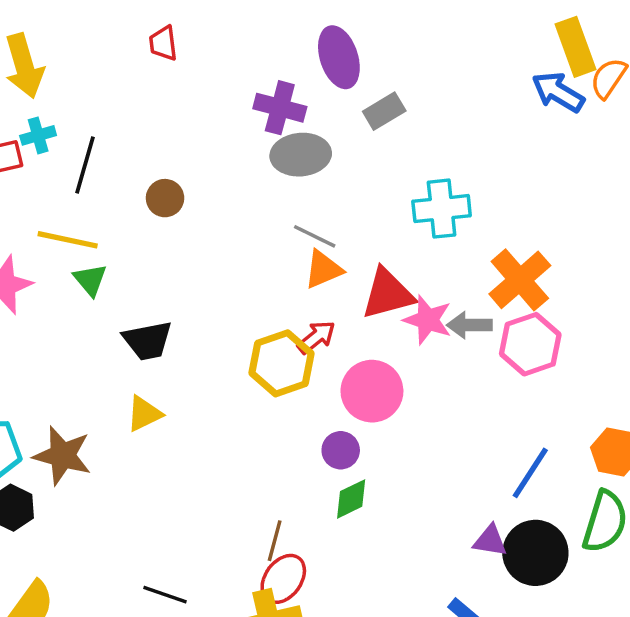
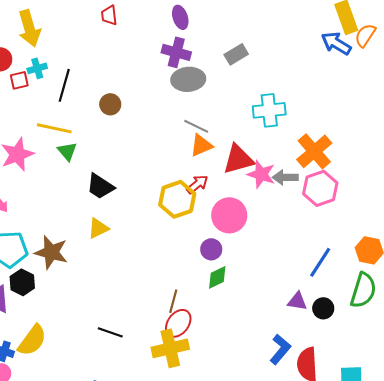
purple ellipse: (339, 57) -> (180, 17), moved, size x0.7
black trapezoid: (148, 341) -> (100, 186), turned 44
black circle: (535, 553) -> (323, 308), size x0.6

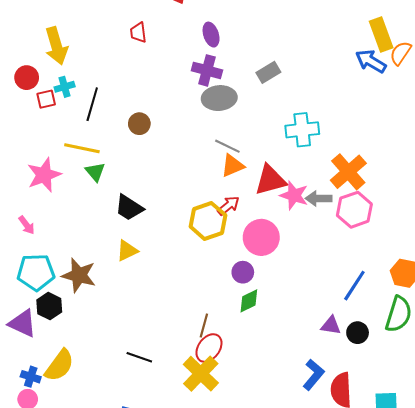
yellow cross: (170, 348) -> (201, 374), turned -33

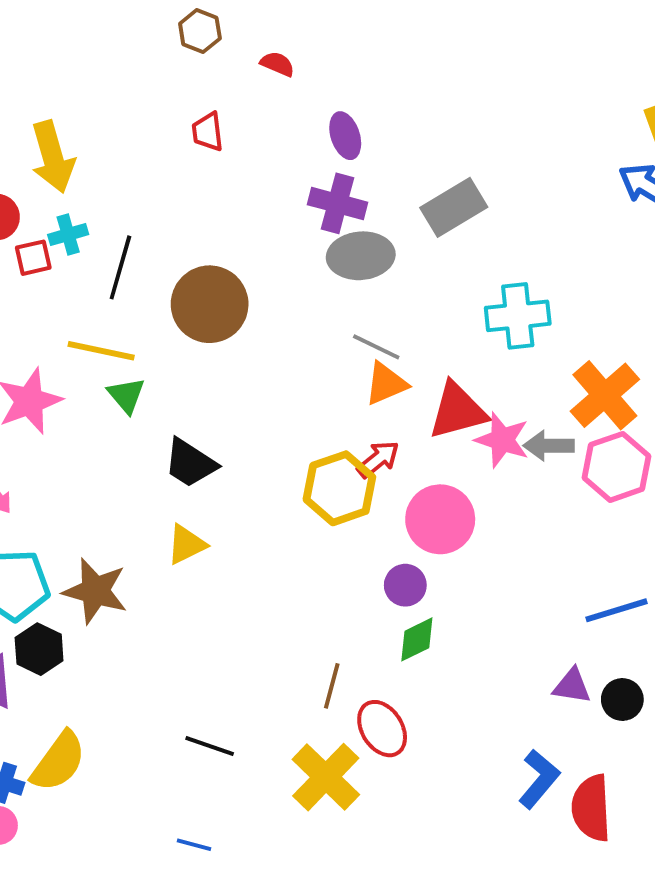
gray rectangle: (268, 72) -> (454, 207), size x1.4
brown circle: (139, 124) -> (210, 304), size x1.8
blue line: (354, 286) -> (617, 610), turned 40
red ellipse: (209, 348) -> (382, 729), moved, turned -68

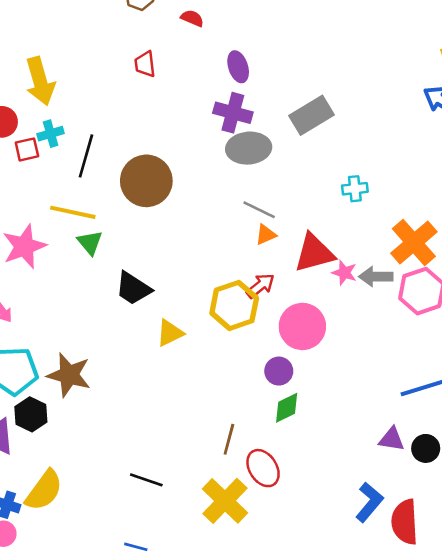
cyan cross: (518, 316) -> (355, 189), size x0.6
orange triangle: (386, 384) -> (266, 235), size x0.7
pink star: (502, 440) -> (344, 273), size x0.7
yellow triangle: (186, 544) -> (170, 333), moved

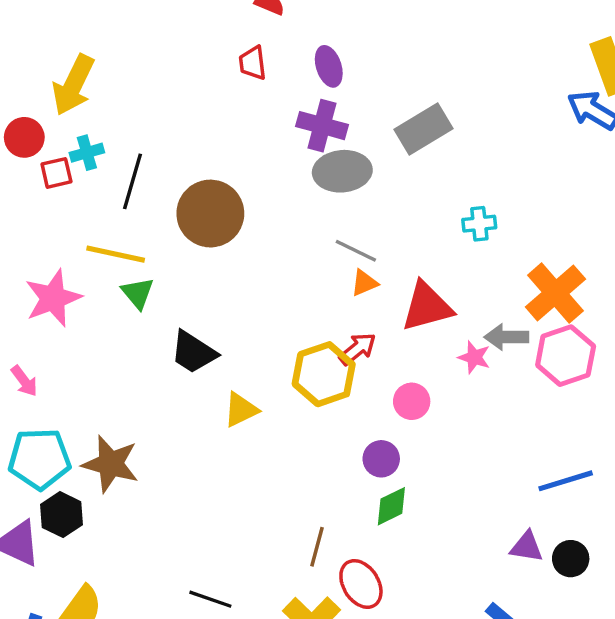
red trapezoid: (145, 64) -> (253, 63), moved
yellow arrow: (40, 81) -> (73, 85), turned 42
pink star: (344, 273) -> (474, 357), moved
pink circle: (302, 326) -> (412, 401), size x0.6

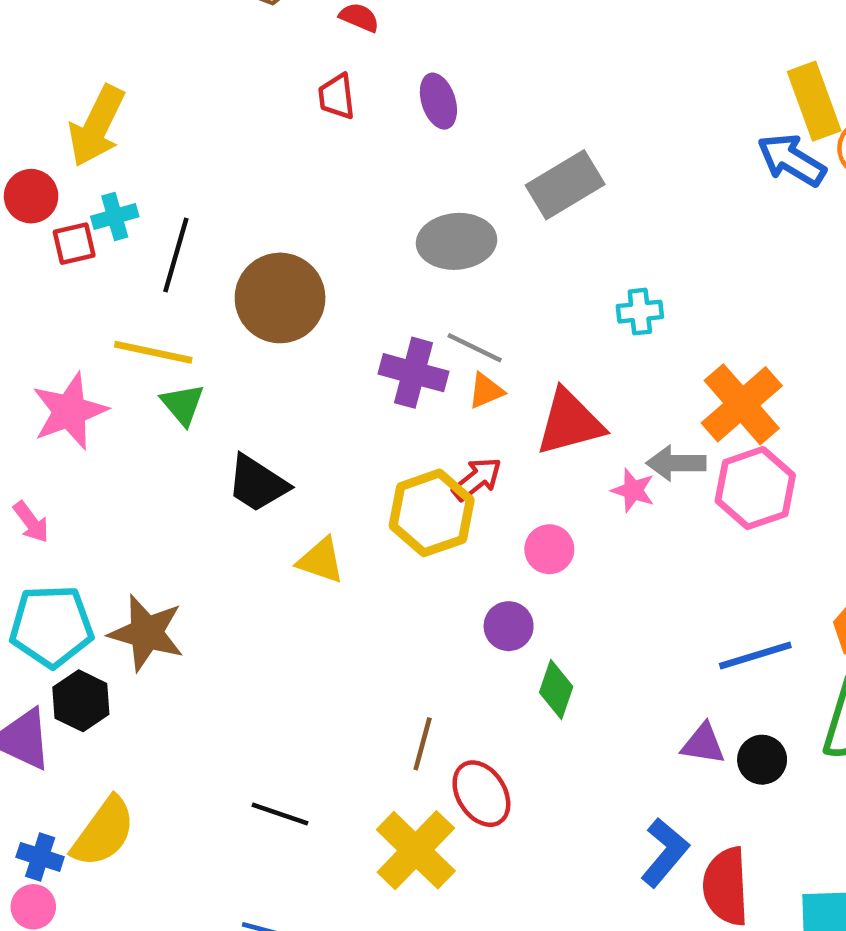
purple cross: (322, 126) -> (414, 373), moved
yellow triangle: (241, 410) -> (321, 561), turned 45
green diamond: (391, 506) -> (556, 690), moved, turned -45

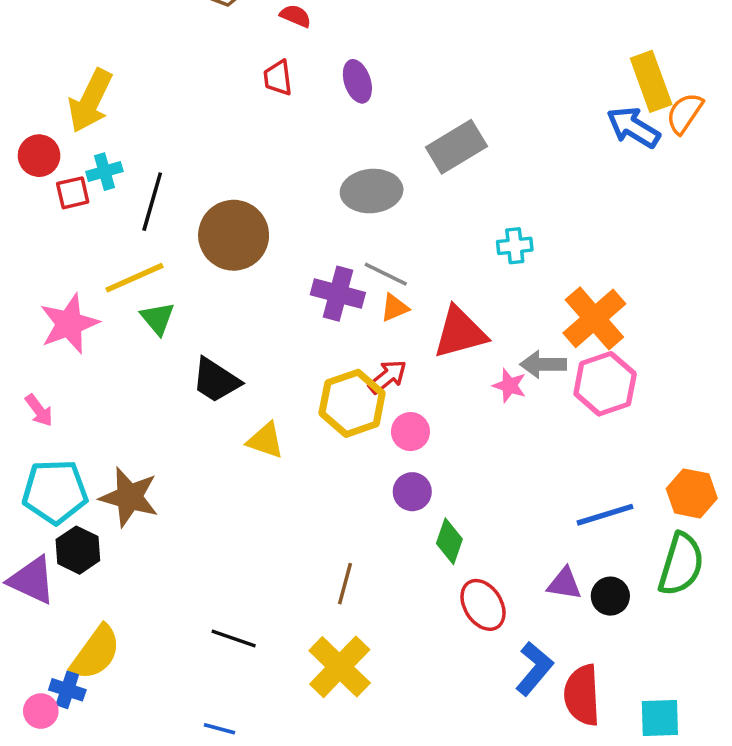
yellow line: (153, 352) -> (135, 278), turned -36
pink circle: (549, 549) -> (410, 432), moved
red ellipse: (481, 794) -> (483, 605), moved
blue cross: (40, 857) -> (67, 690), moved

